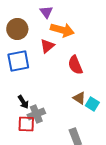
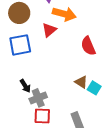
red semicircle: (75, 65) -> (88, 46), moved
red square: (26, 124) -> (42, 116), moved

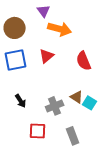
red triangle: (49, 30) -> (47, 56), moved
gray cross: (38, 98) -> (55, 106), moved

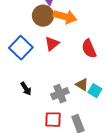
brown circle: (15, 28) -> (43, 16), moved
blue square: (16, 60) -> (21, 48), turned -35
red square: (38, 131) -> (53, 120), moved

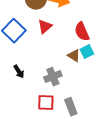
brown triangle: (82, 85) -> (74, 56), moved
cyan square: (95, 91) -> (87, 52), moved, turned 32

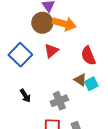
cyan square: (87, 52) -> (91, 84), moved

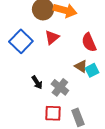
black arrow: (25, 96) -> (37, 82), moved
gray cross: (59, 101) -> (60, 87), turned -30

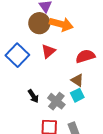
red semicircle: (89, 42) -> (85, 56), turned 96
cyan square: (92, 70) -> (77, 95), moved

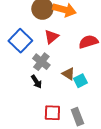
brown triangle: (77, 80) -> (68, 74), moved
gray cross: (56, 101) -> (41, 62), moved

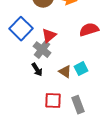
red triangle: (51, 37) -> (49, 36), moved
brown triangle: (68, 74) -> (65, 72), moved

